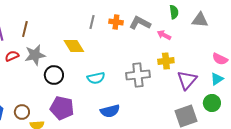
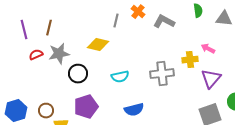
orange cross: (116, 22) -> (138, 12), moved, turned 32
pink arrow: (164, 35) -> (208, 49), moved
yellow diamond: (74, 46) -> (98, 45), turned -45
purple pentagon: (62, 108) -> (86, 107), turned -30

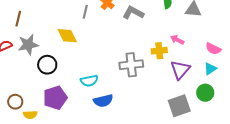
yellow diamond: (98, 45) -> (67, 36), turned 50
cyan semicircle: (120, 77) -> (89, 81), moved

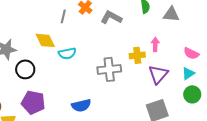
pink arrow: (177, 40) -> (155, 44), turned 64
cyan semicircle: (89, 81) -> (67, 53), moved
green circle: (205, 93) -> (192, 94), moved
purple pentagon: (55, 98) -> (33, 102), turned 30

